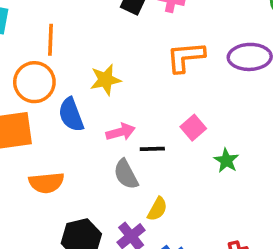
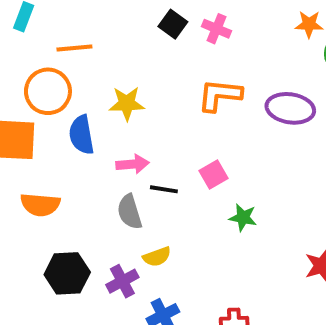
orange line: (50, 40) -> (74, 48), turned 72
green star: (226, 160) -> (243, 218), turned -30
yellow semicircle: (157, 209) -> (157, 257), turned 30

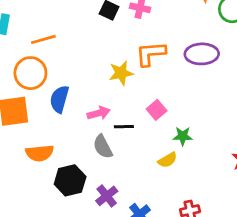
yellow star: (127, 103) -> (121, 73), moved
blue semicircle: (81, 135) -> (59, 99), turned 36
yellow semicircle: (157, 257) -> (168, 160), moved
black hexagon: (67, 273) -> (70, 180), moved

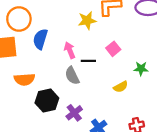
pink arrow: (99, 113) -> (70, 50), turned -98
green star: (183, 136) -> (141, 69), moved

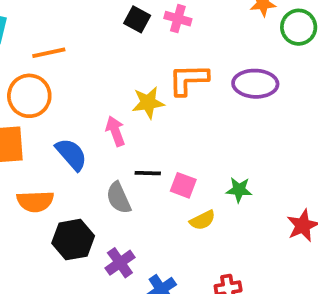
blue semicircle: (40, 39) -> (71, 154), moved, turned 120
pink square: (113, 49) -> (183, 185), moved, turned -32
pink arrow: (70, 50) -> (115, 131), moved

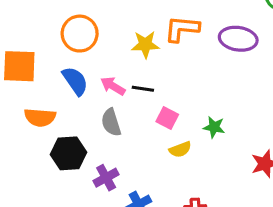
orange circle: (29, 96) -> (80, 34), moved
pink arrow: (115, 131) -> (113, 86), moved, turned -45
black line: (148, 173) -> (143, 89), moved

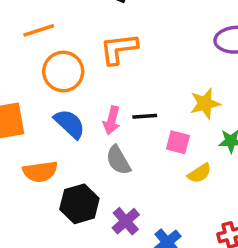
orange L-shape: (182, 29) -> (119, 49), moved
yellow star: (145, 44) -> (205, 104), moved
pink arrow: (113, 86) -> (112, 120), turned -95

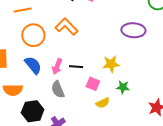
orange L-shape: (119, 49) -> (66, 27), turned 45

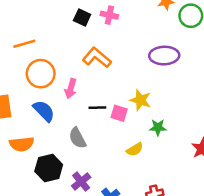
orange L-shape: (66, 27) -> (97, 58), moved
yellow star: (111, 64) -> (140, 100), turned 30
pink arrow: (57, 66) -> (71, 89), moved
pink square: (93, 84) -> (119, 113), moved

